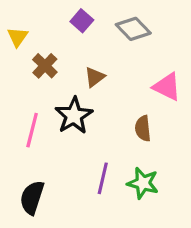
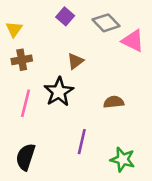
brown cross: (45, 66) -> (22, 60), moved, turned 36
pink triangle: (167, 87) -> (133, 41), moved
brown semicircle: (143, 128) -> (114, 102), turned 90
green star: (143, 183) -> (123, 159), moved

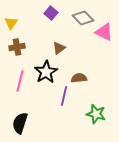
brown semicircle: (114, 102) -> (79, 78), moved
purple line: (82, 142) -> (64, 96), moved
green star: (123, 159) -> (96, 114), moved

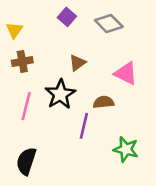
pink triangle: (104, 32) -> (126, 73), moved

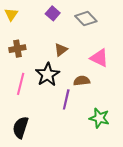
yellow triangle: (14, 30) -> (11, 14), moved

